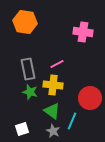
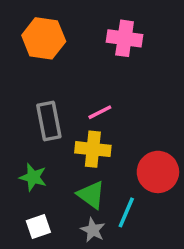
pink cross: (83, 32) -> (125, 38), moved
green star: (30, 92) -> (33, 177), moved

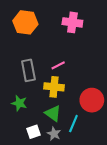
white square: (38, 226) -> (34, 132), moved

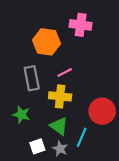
orange hexagon: (25, 22) -> (46, 42), moved

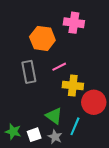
yellow cross: (60, 96) -> (73, 86), moved
green star: (21, 115) -> (13, 132), moved

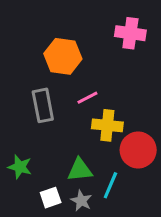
pink cross: (74, 23) -> (130, 33), moved
green triangle: (54, 116) -> (80, 170), turned -42
green star: (13, 132) -> (20, 167), moved

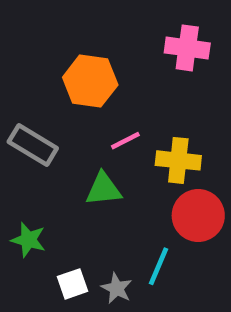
gray rectangle: (43, 105) -> (33, 145), moved, turned -48
yellow cross: (107, 125) -> (178, 160), moved
green triangle: (80, 170) -> (103, 189), moved

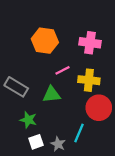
pink cross: (187, 48) -> (90, 43), moved
gray rectangle: (33, 145) -> (16, 87), moved
green star: (28, 240) -> (28, 120), moved

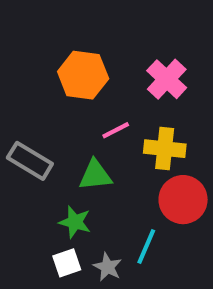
pink cross: (90, 43) -> (167, 79), turned 35
green star: (28, 120) -> (75, 222), moved

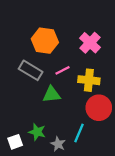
gray rectangle: (30, 161) -> (31, 70), moved
green star: (75, 222) -> (37, 132), moved
white square: (67, 263) -> (15, 142), moved

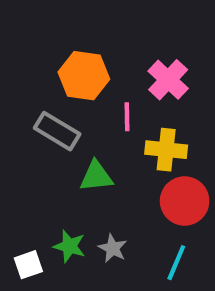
pink line: (62, 70) -> (127, 117), moved, turned -64
cyan line: (79, 133) -> (176, 263), moved
gray star: (58, 144) -> (113, 248), moved

